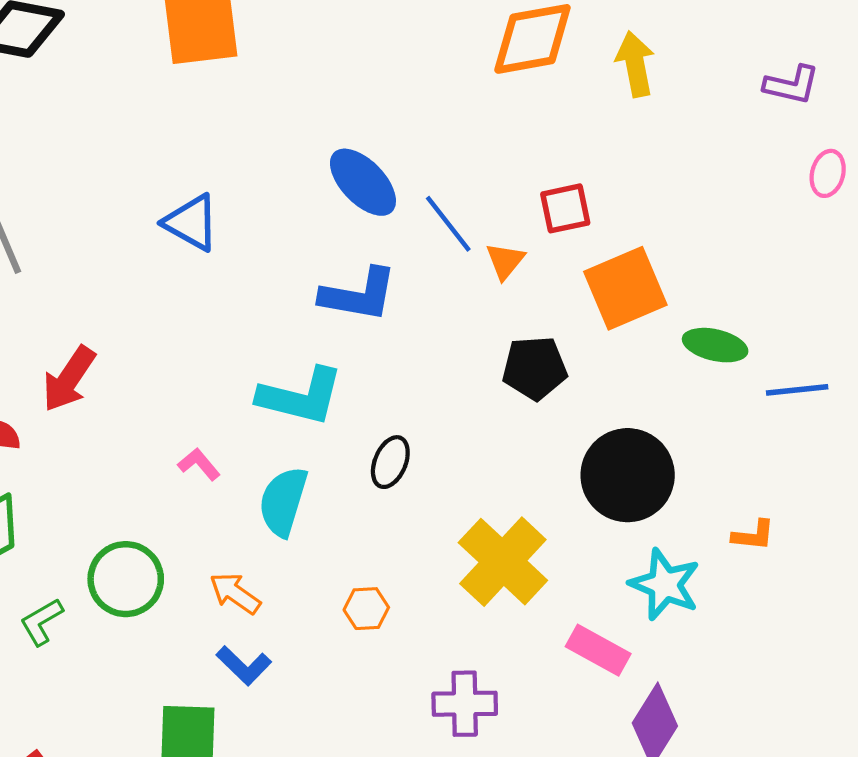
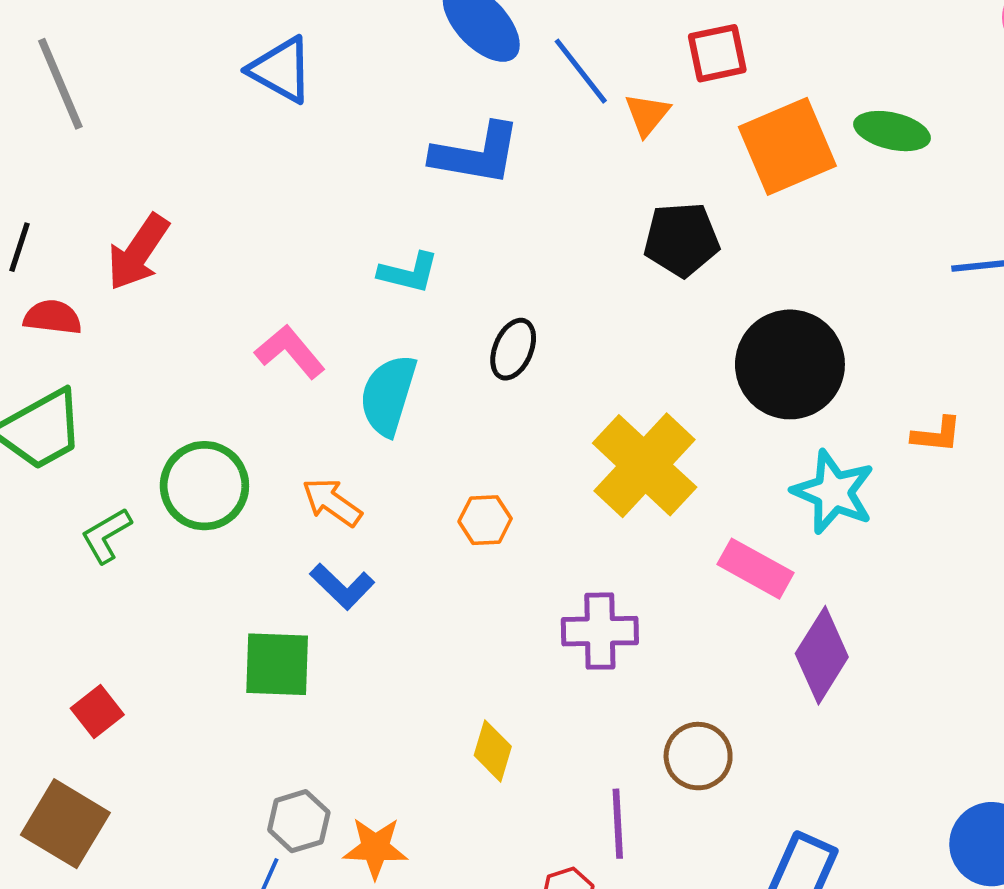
green ellipse: (715, 345) -> (892, 131), moved
cyan L-shape: (301, 396) -> (409, 273), size x0.6
pink L-shape: (199, 464) -> (290, 352), size x1.4

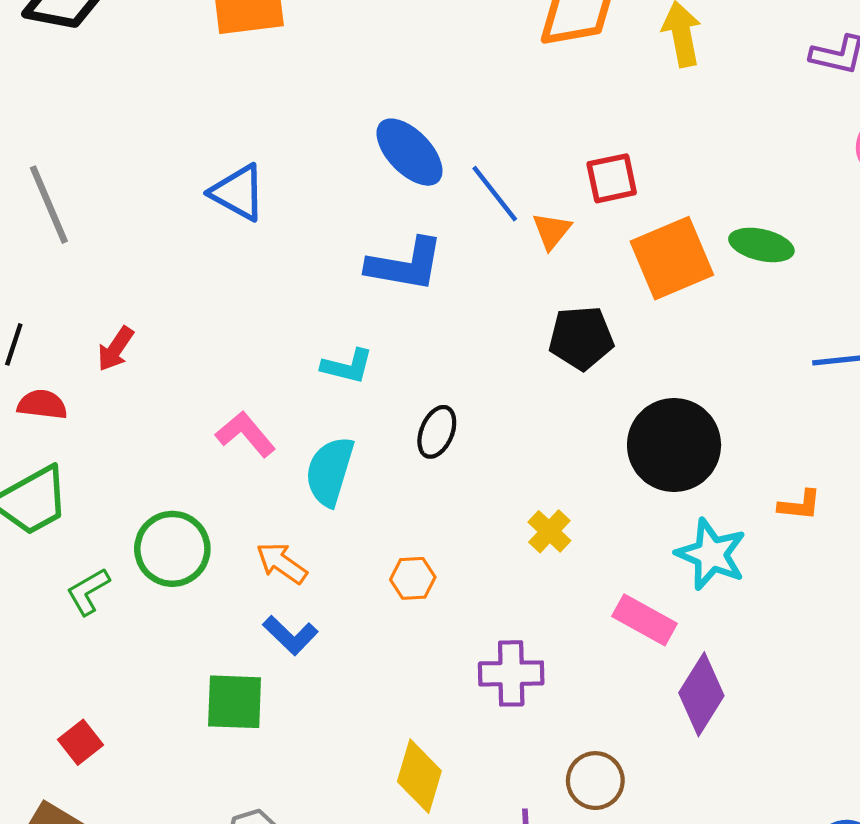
red arrow: (138, 252) -> (115, 349), size x0.7
yellow cross: (645, 465) -> (549, 531), size x0.5
yellow diamond: (493, 751) -> (419, 776), size x1.4

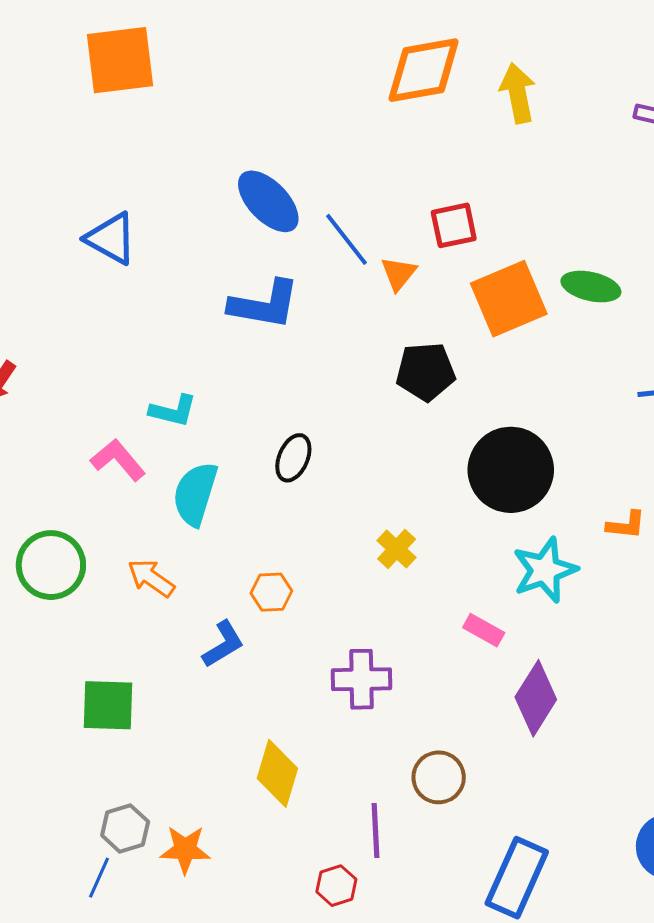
cyan L-shape: (347, 366) -> (173, 411), moved
cyan star: (711, 554) -> (545, 570), turned 30
pink rectangle: (644, 620) -> (484, 630), size x0.7
blue L-shape: (290, 635) -> (223, 644), moved, turned -75

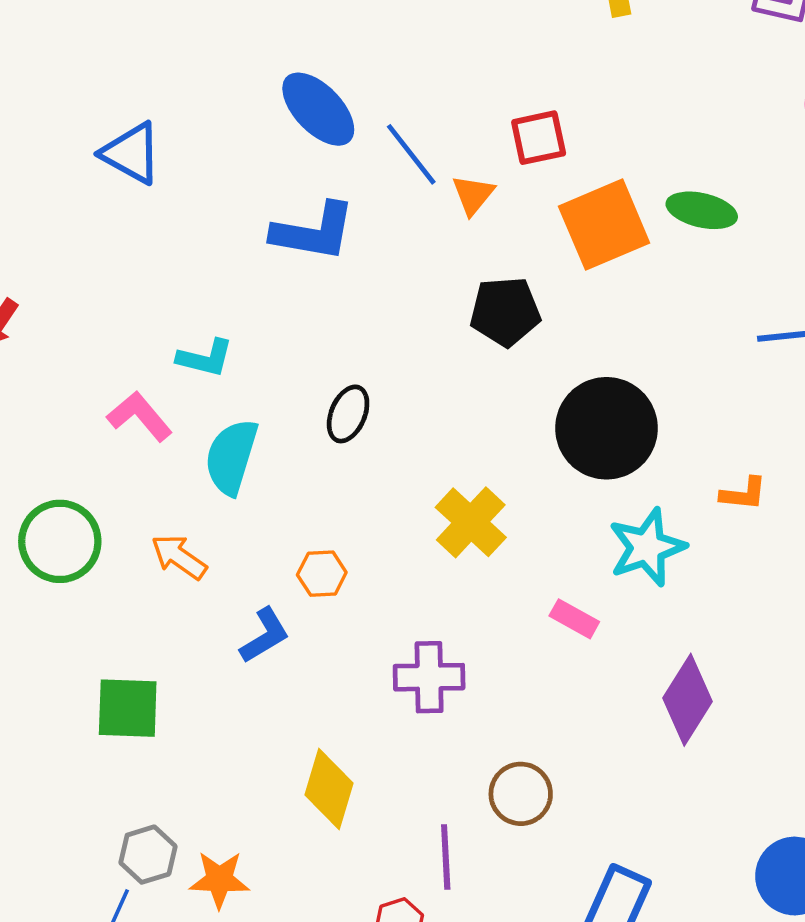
yellow cross: (397, 549) -> (471, 522), size x1.5
purple diamond: (536, 698) -> (687, 700), moved

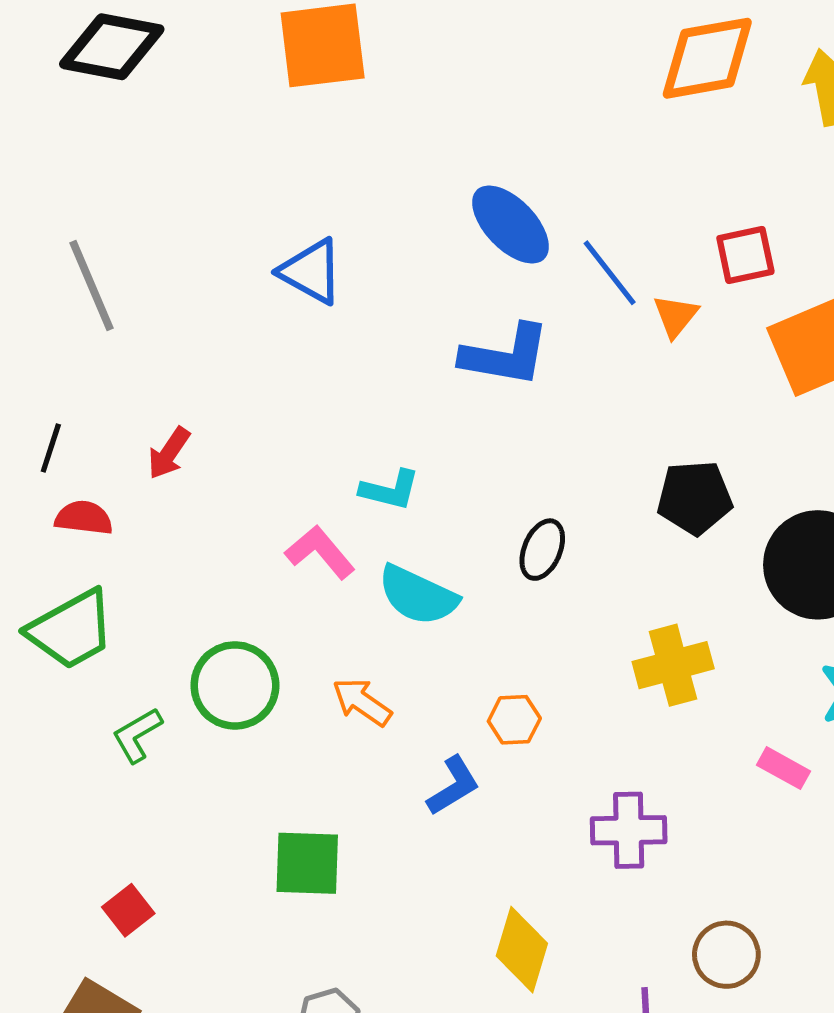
black pentagon: (505, 312) -> (695, 498), moved
cyan semicircle: (231, 457) -> (418, 595), turned -82
yellow cross: (471, 522) -> (673, 665), turned 32

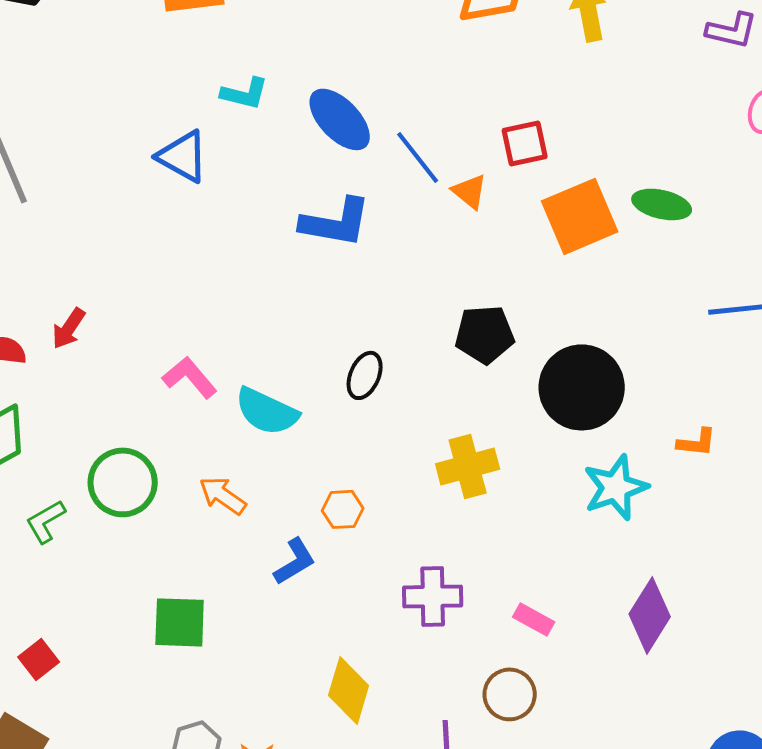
orange triangle: (676, 316) -> (470, 191), turned -30
red arrow: (169, 453) -> (69, 328), moved
cyan L-shape: (390, 490) -> (245, 93), moved
pink rectangle: (784, 768) -> (534, 619), moved

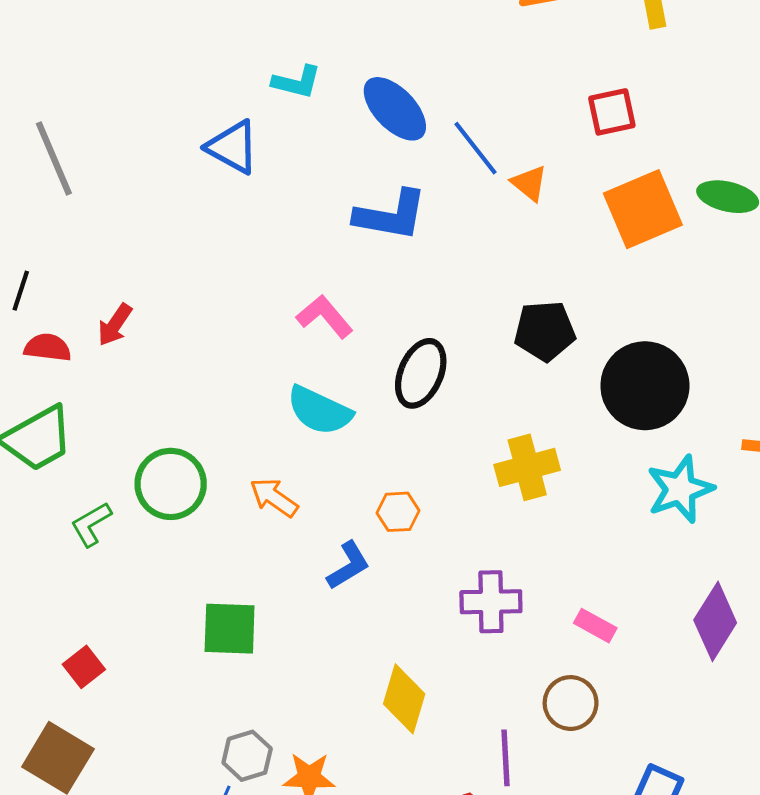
red square: (525, 143) -> (612, 112), moved
black ellipse: (365, 375) -> (421, 373), size x1.4
pink L-shape: (190, 377) -> (325, 317), moved

